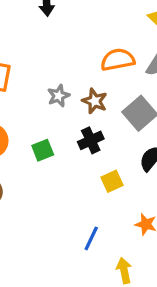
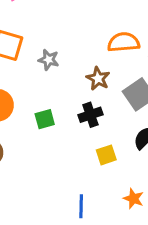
gray star: (59, 96) -> (49, 60), moved, turned 30
blue line: (91, 238) -> (81, 206), turned -30

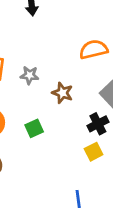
brown star: (98, 79) -> (62, 93), moved
black cross: (90, 115) -> (98, 124), moved

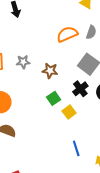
green square: (34, 128) -> (54, 98), moved
yellow square: (94, 152) -> (69, 112), moved

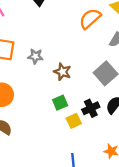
orange semicircle: (67, 34) -> (90, 19), moved, turned -30
black cross: (80, 89) -> (91, 108), moved

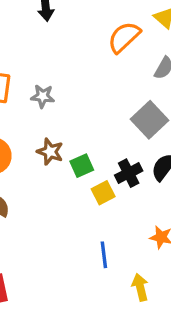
brown star: (62, 72) -> (50, 152), moved

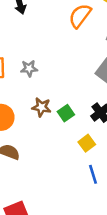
yellow square: (103, 193) -> (87, 143), moved

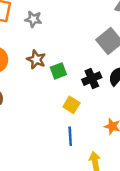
yellow square: (87, 143) -> (71, 105), turned -35

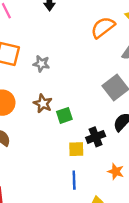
black cross: (92, 79) -> (96, 137), moved
yellow square: (71, 105) -> (76, 149), turned -35

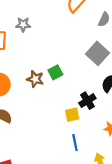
gray star: (41, 64) -> (23, 25), moved
green square: (64, 115) -> (55, 72), moved

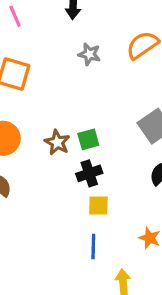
gray star: (23, 25) -> (89, 54), moved
black cross: (87, 101) -> (89, 173), moved

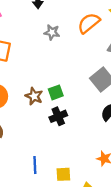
yellow square: (98, 205) -> (63, 174), moved
blue line: (93, 247) -> (35, 165), moved

